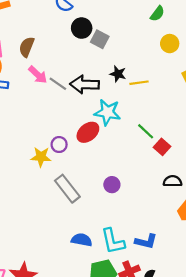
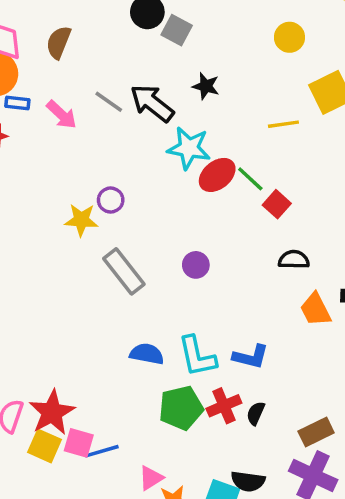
pink arrow: (38, 75) -> (62, 115), moved
yellow line: (139, 83) -> (283, 124), moved
black arrow: (85, 84) -> (152, 103), turned 36
red ellipse: (88, 132) -> (217, 175), moved

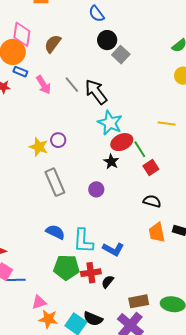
black star: (206, 86) -> (111, 162), moved

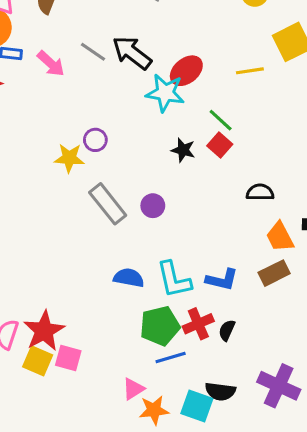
red ellipse: (122, 142) -> (186, 71), moved
red square: (151, 167) -> (220, 145), moved
purple circle: (96, 189) -> (153, 206), moved
blue line: (16, 280) -> (171, 357), moved
brown rectangle: (139, 301) -> (274, 273), moved

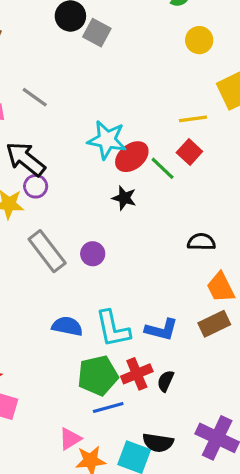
black arrow: (132, 53) -> (26, 159), moved
red ellipse: (186, 71) -> (132, 157), moved
red square: (220, 145) -> (189, 152), moved

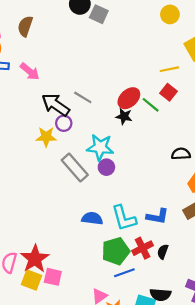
gray line: (35, 97) -> (83, 97), moved
cyan star: (107, 140) -> (100, 147), moved
black star: (124, 198) -> (124, 116), moved

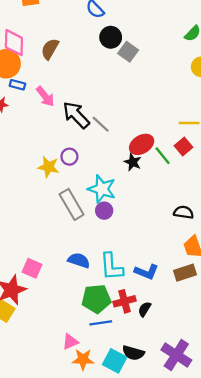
gray line: (83, 97) -> (101, 124), moved
black arrow: (56, 105) -> (76, 115), moved
pink square: (53, 277) -> (32, 268), moved

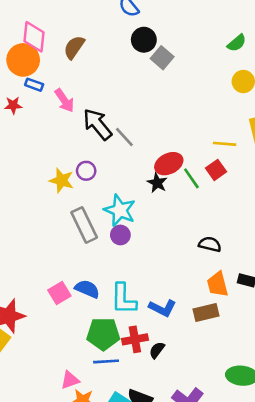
pink square: (32, 268) -> (59, 293), moved, turned 30

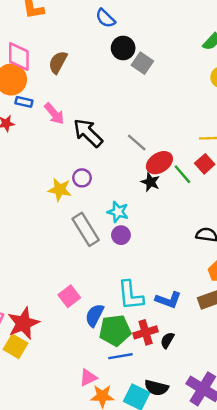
gray line: (124, 137) -> (137, 143), moved
cyan star: (120, 210) -> (118, 212), size x0.7
blue semicircle: (87, 289) -> (95, 315), moved, turned -80

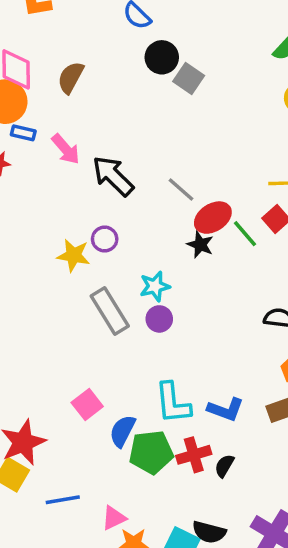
cyan star: (118, 212) -> (155, 286), turned -30
blue line: (120, 356) -> (63, 500), moved

